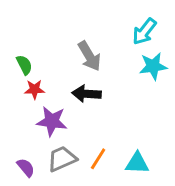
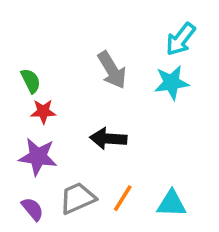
cyan star: (153, 66) -> (171, 83), moved
black arrow: (87, 94) -> (108, 139), moved
purple star: (52, 121) -> (38, 157), moved

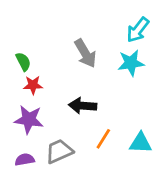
orange line: (123, 198) -> (103, 139), moved
cyan triangle: (171, 204) -> (141, 143), moved
purple semicircle: (32, 209) -> (25, 160), turned -60

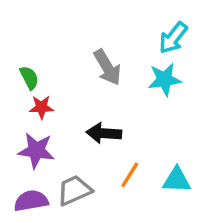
purple semicircle: (25, 160) -> (31, 201), size x1.4

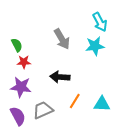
cyan arrow: (173, 38) -> (100, 22), turned -66
purple semicircle: (31, 201) -> (18, 116), turned 72

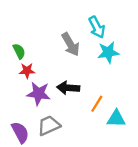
cyan arrow: (100, 22) -> (97, 27), moved
purple star: (21, 87) -> (38, 94), moved
orange line: (75, 101) -> (97, 104), moved

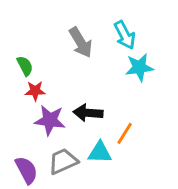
gray arrow: (71, 44) -> (81, 42), moved
cyan triangle: (116, 119) -> (100, 152), moved

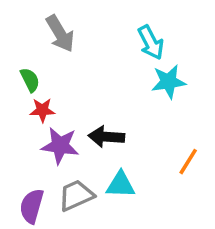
gray arrow: (81, 42) -> (60, 34), moved
orange line: (125, 133) -> (188, 162), moved
purple semicircle: (26, 170) -> (32, 206), turned -136

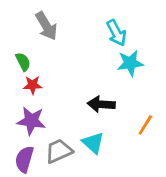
black arrow: (106, 137) -> (101, 104), moved
purple star: (60, 146) -> (31, 121), moved
cyan triangle: (121, 185) -> (93, 143), turned 40

